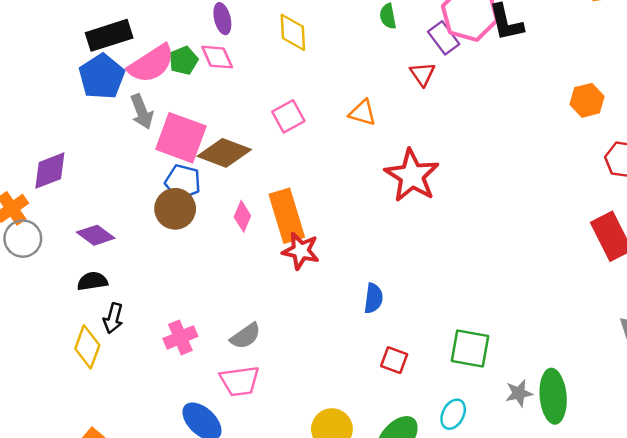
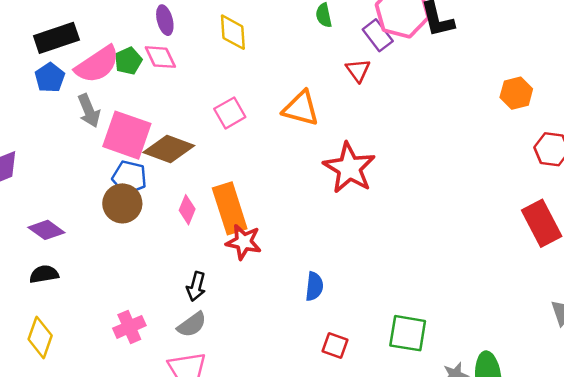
blue pentagon: (102, 77) -> (50, 78), size x0.7
orange triangle: (362, 113) -> (301, 108), size x1.4
black arrow: (113, 318) -> (196, 286), moved

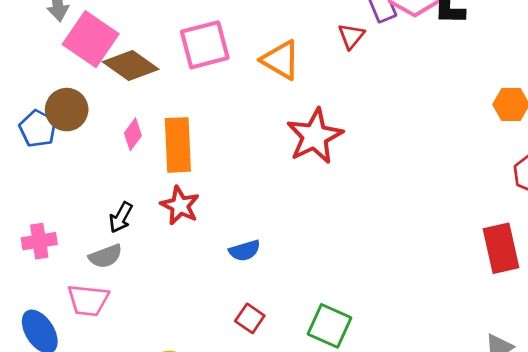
pink square: (230, 113) -> (205, 45), size x1.5
blue pentagon: (129, 177) -> (38, 129), moved
red star: (244, 242) -> (180, 206), moved
blue semicircle: (314, 286) -> (245, 251), turned 52

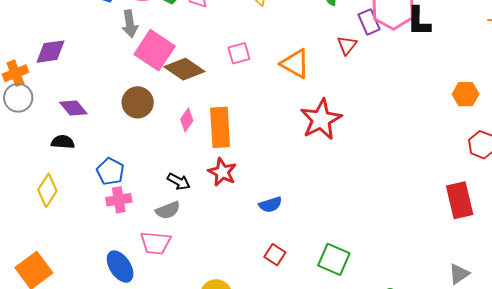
pink square: (205, 45) -> (239, 53), size x0.6
blue pentagon: (38, 129) -> (110, 171), moved
black arrow: (121, 217) -> (179, 181), turned -90

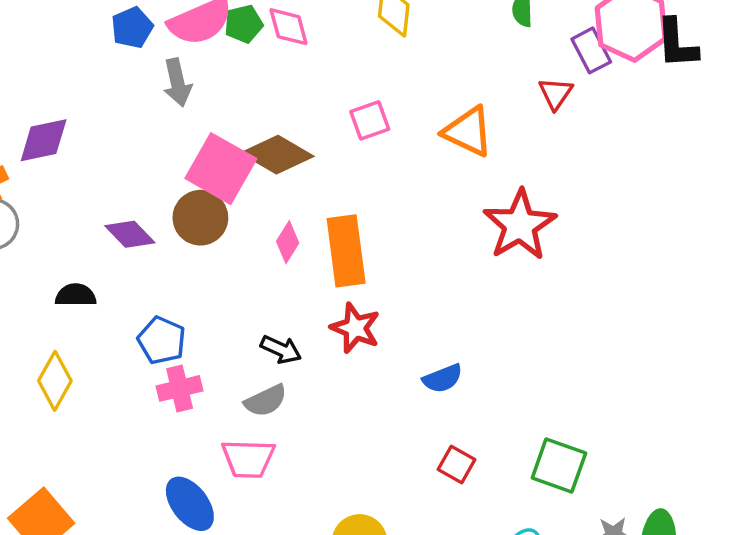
pink square: (155, 50) -> (221, 169), moved
purple diamond: (73, 108) -> (130, 234), moved

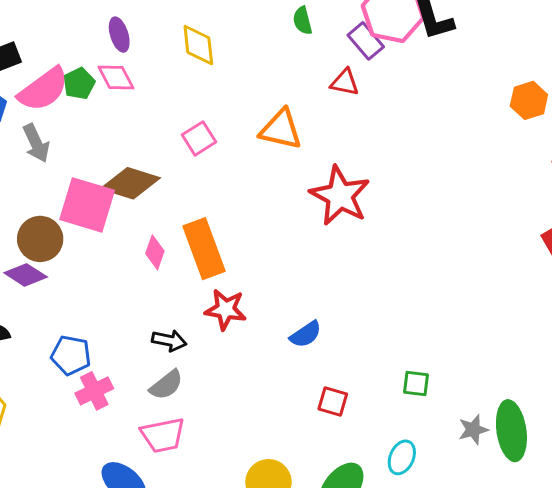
red triangle: (556, 93) -> (345, 82), turned -40
brown circle: (200, 218) -> (40, 239), moved
green square: (559, 466) -> (416, 383), size x0.6

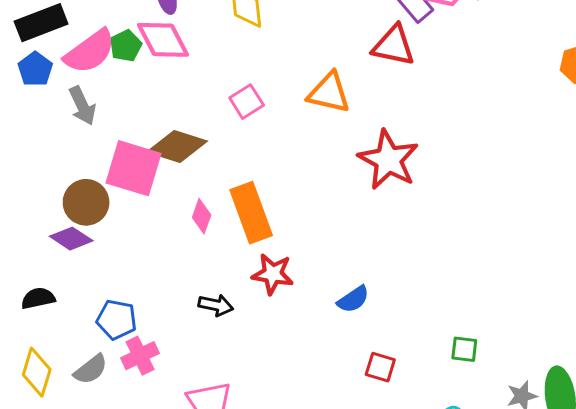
pink diamond: (116, 77) -> (163, 40), size x1.4
red triangle: (345, 82) -> (394, 46), size x1.5
gray semicircle: (166, 385) -> (91, 369), moved

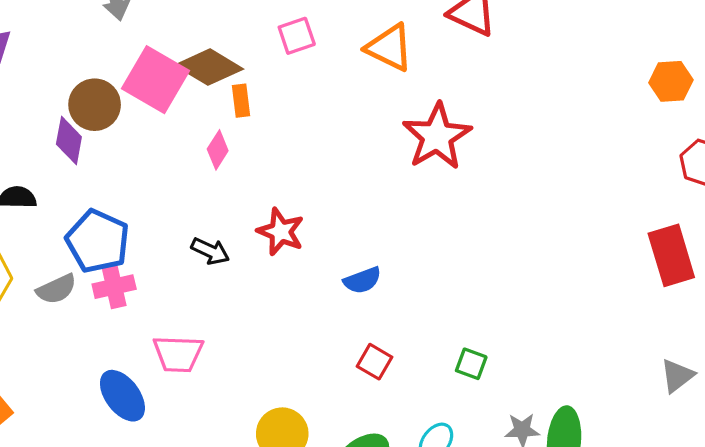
orange rectangle: (251, 213) -> (241, 101), moved, size x0.5
purple diamond: (71, 239) -> (69, 141), turned 54
blue pentagon: (117, 320) -> (98, 241), size x1.4

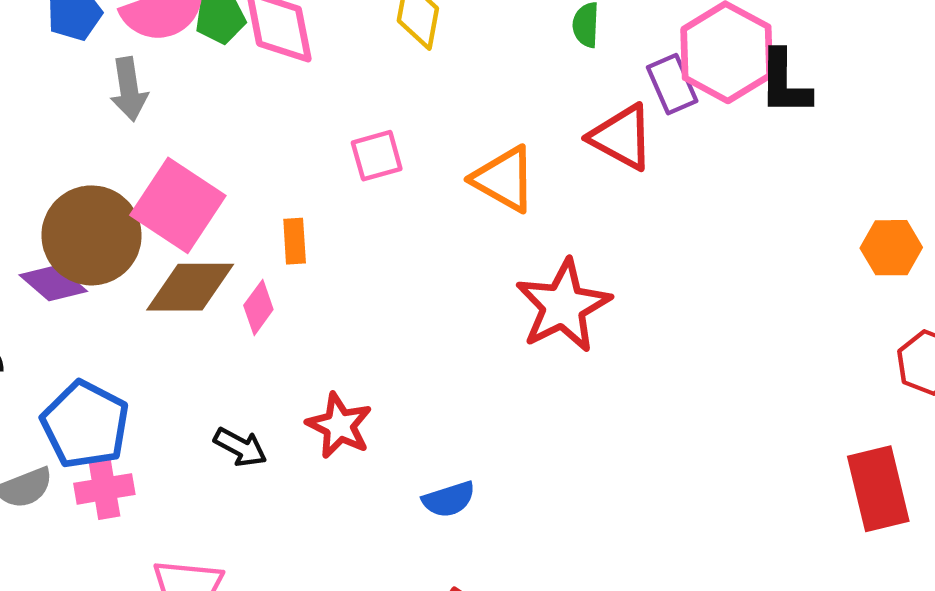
brown diamond: (209, 67) -> (190, 287), moved, turned -34
brown circle: (95, 105) -> (92, 235), size x1.4
purple diamond: (69, 141) -> (53, 283), turned -63

